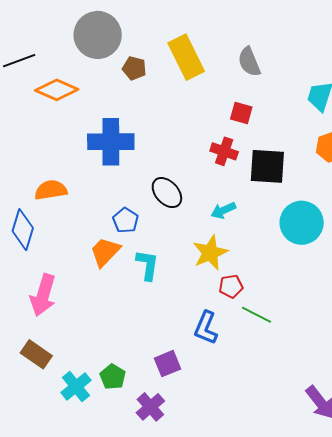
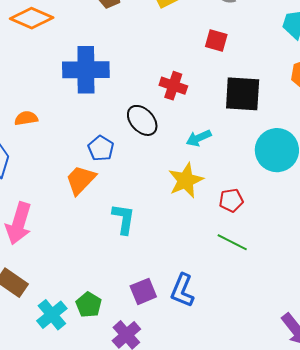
red cross: (224, 151) -> (173, 86), moved
orange semicircle: (51, 190) -> (26, 118), size x0.7
cyan L-shape: (147, 265) -> (124, 219), moved
red pentagon: (231, 286) -> (231, 200), moved
blue L-shape: (206, 328) -> (182, 290), moved

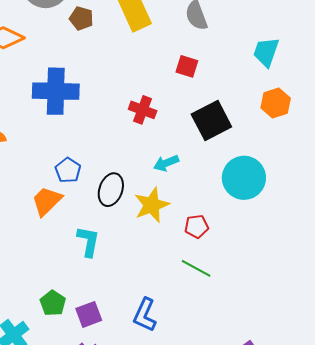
black square: (243, 94) -> (211, 120), turned -33
black ellipse: (142, 120) -> (111, 190), moved, turned 60
purple square: (143, 291) -> (89, 314), moved
green pentagon: (89, 305) -> (53, 303), moved

